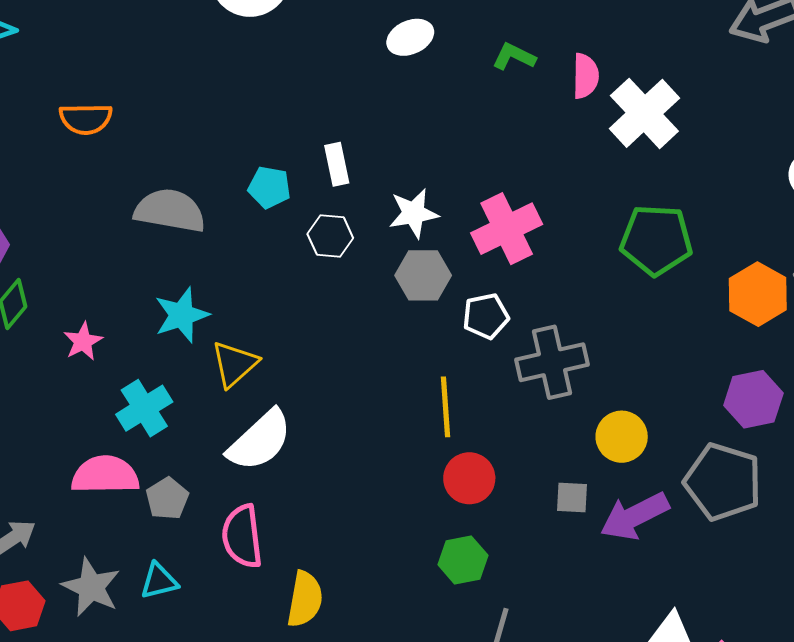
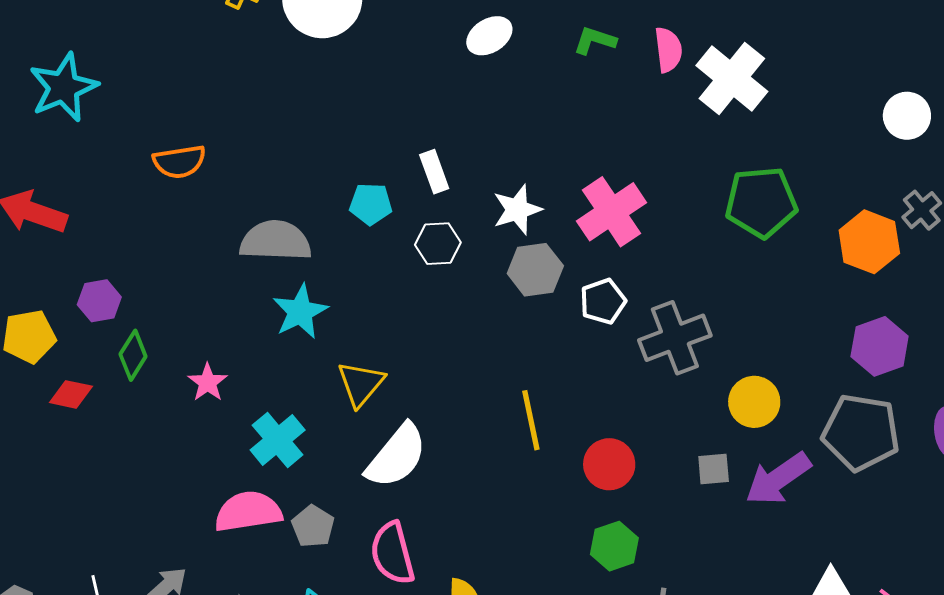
cyan star: (182, 315) -> (300, 312), moved
yellow line: (446, 407) -> (531, 420), moved

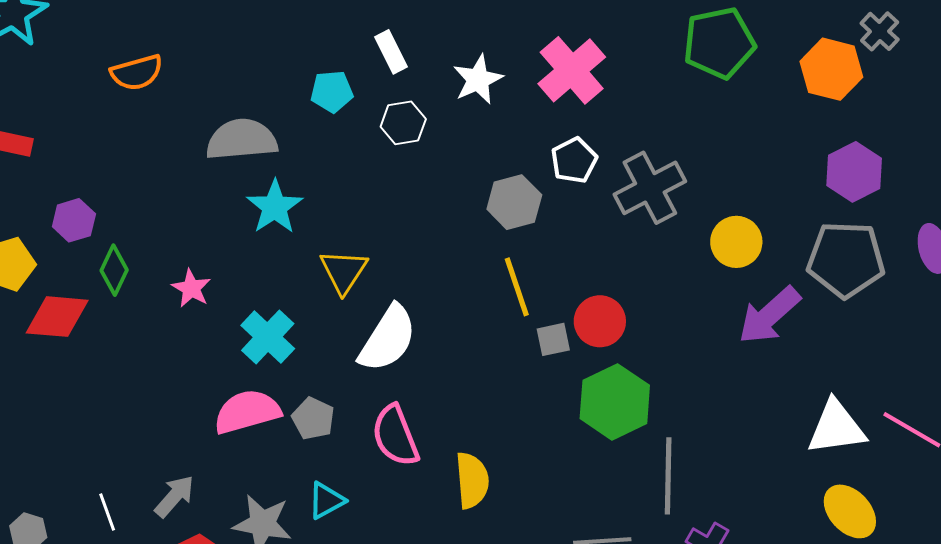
gray hexagon: (535, 270) -> (514, 202), moved
red diamond: (71, 394) -> (57, 317), size x1.5
gray square: (714, 469) -> (553, 339), moved
green hexagon: (614, 546) -> (615, 402), size x1.5

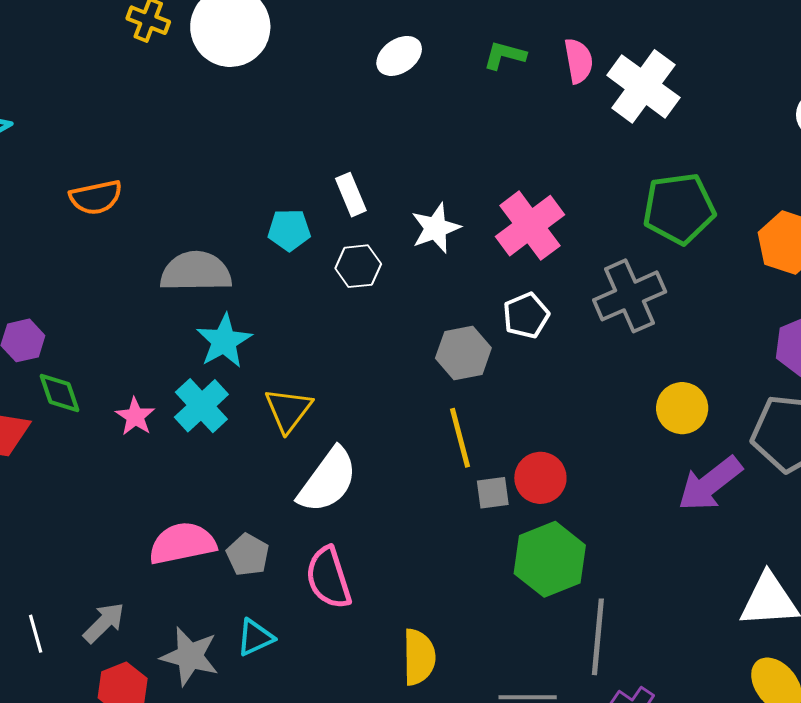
gray cross: (650, 188) -> (630, 296), moved
green diamond: (114, 270) -> (59, 393), turned -48
cyan cross: (268, 337) -> (201, 406), moved
yellow semicircle: (472, 480) -> (419, 657), moved

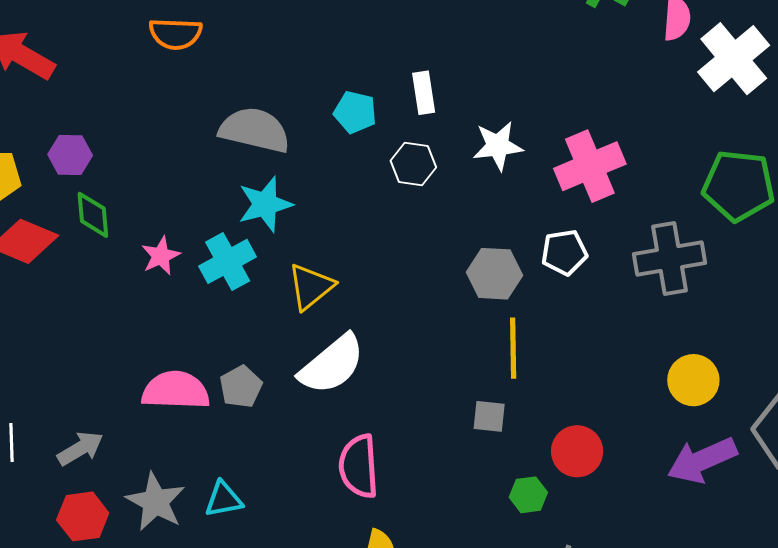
yellow line: (460, 438) -> (513, 348), moved
red circle: (540, 478) -> (577, 451), moved
gray pentagon: (248, 555) -> (241, 387), moved
green hexagon: (550, 559) -> (528, 495), size x0.5
pink semicircle: (328, 578) -> (359, 466), moved

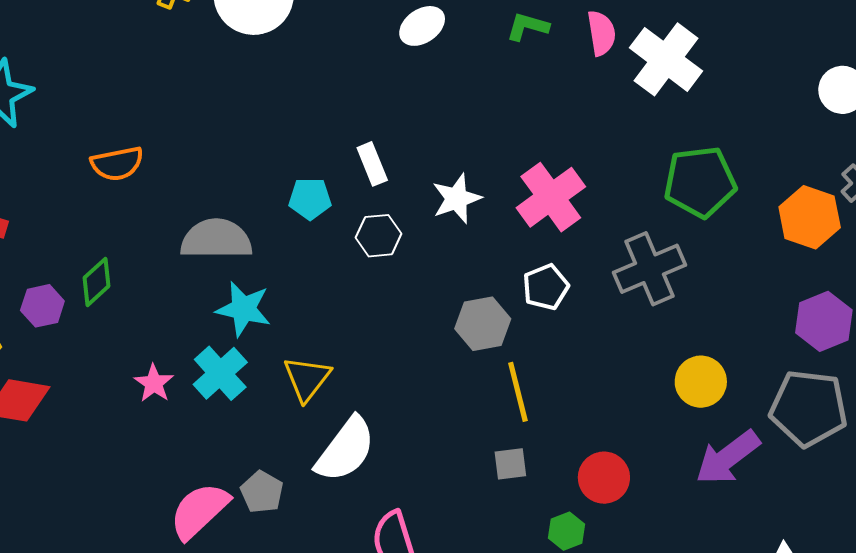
cyan star: (265, 204) -> (244, 309), turned -30
green diamond: (93, 215) -> (97, 282), moved, turned 66
pink semicircle: (176, 390) -> (199, 511), turned -32

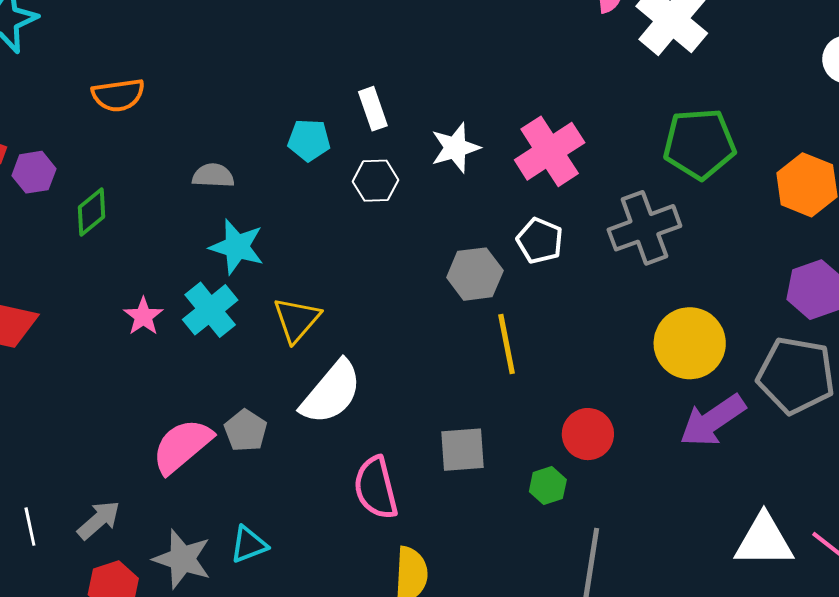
gray semicircle: (216, 239) -> (213, 176), size x0.6
white pentagon: (546, 287) -> (540, 241), turned -30
purple hexagon: (42, 306) -> (34, 172), moved
yellow circle: (701, 382) -> (690, 343), size x1.4
gray square: (510, 464) -> (462, 450), moved, size x1.4

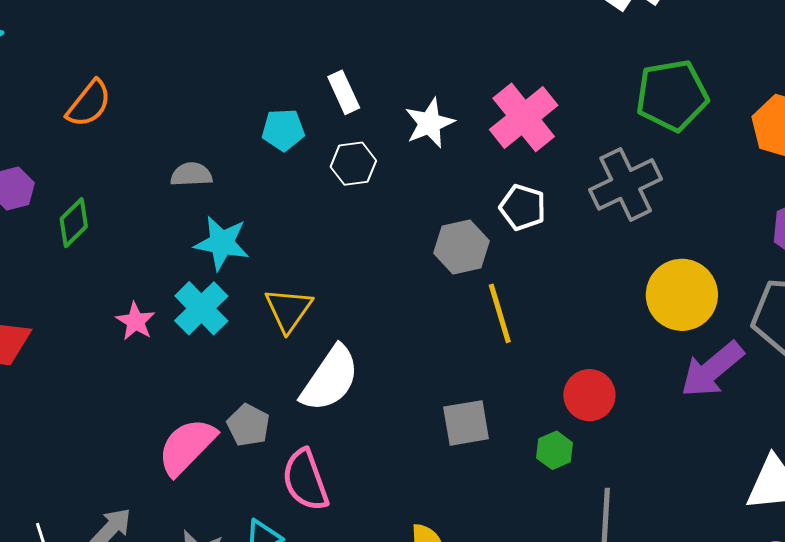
orange semicircle: (118, 95) -> (89, 104), turned -38
pink semicircle: (376, 488) -> (305, 480), moved

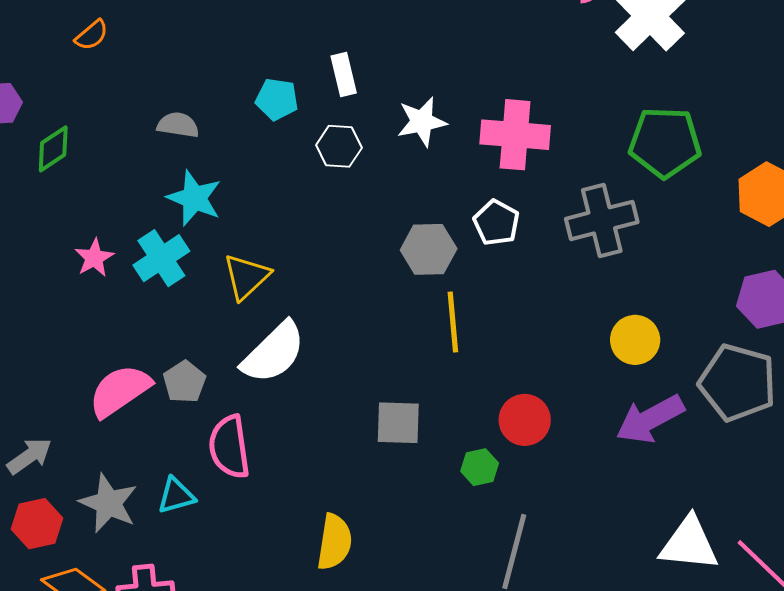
orange semicircle: (89, 104) -> (92, 35), size x0.7
pink cross: (524, 117) -> (515, 135), turned 32
yellow circle: (682, 295) -> (635, 340), size x0.7

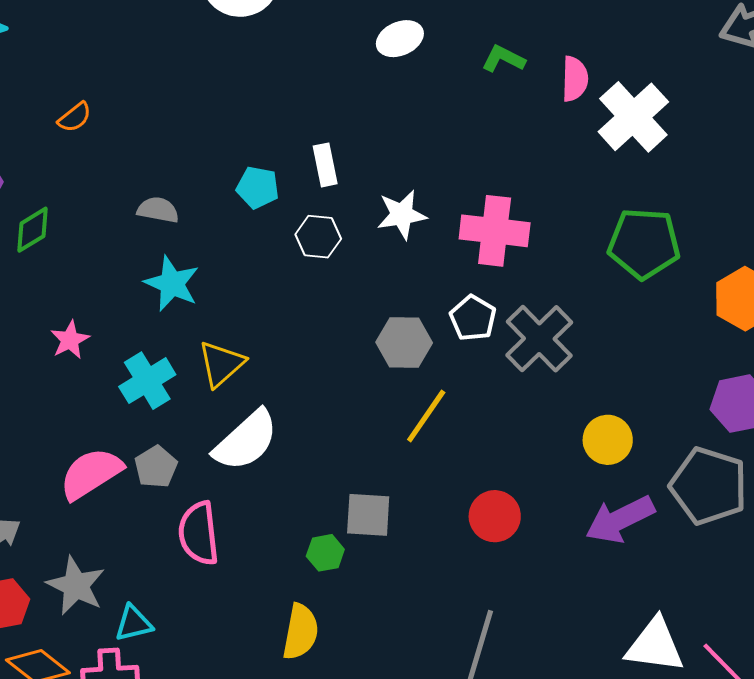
gray cross: (602, 220) -> (539, 339), moved, turned -32
cyan cross: (161, 258) -> (147, 381), moved
yellow line: (453, 322) -> (426, 416), turned 38
green hexagon: (480, 467) -> (325, 553), moved
cyan triangle: (176, 496) -> (134, 623), moved

